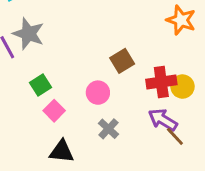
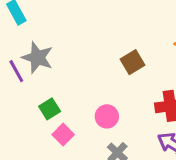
brown square: (122, 61) -> (132, 62), moved

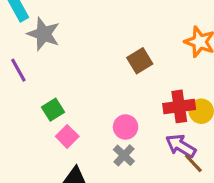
gray star: (37, 58) -> (44, 34), moved
pink circle: (107, 116) -> (126, 127), moved

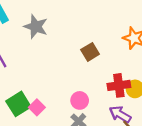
gray star: (44, 34) -> (36, 27), moved
green square: (53, 110) -> (18, 104), moved, size x1.5

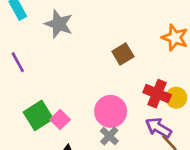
red cross: (119, 85) -> (157, 94), turned 30
pink circle: (80, 100) -> (111, 111), size x1.5

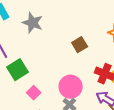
green square: (38, 115) -> (18, 70), moved

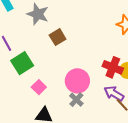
brown square: (80, 45) -> (58, 37), moved

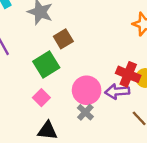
green square: (22, 63) -> (46, 65), moved
purple arrow: (114, 93) -> (117, 91), moved, turned -36

